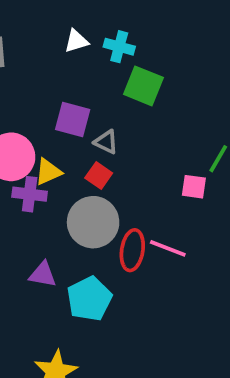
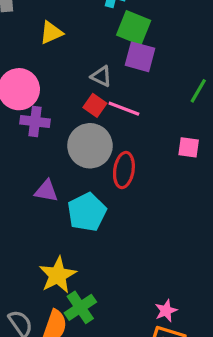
purple square: (73, 119) -> (140, 57), moved
yellow triangle: (48, 172) -> (51, 33), moved
pink square: (194, 187) -> (189, 147), moved
pink line: (168, 248) -> (124, 109), moved

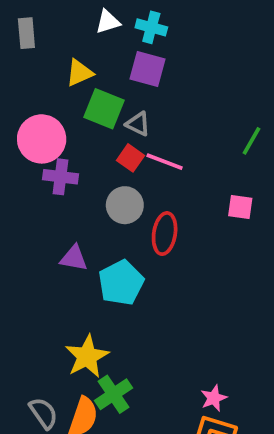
green square: (134, 28) -> (104, 109), moved
purple square: (140, 57) -> (148, 69), moved
gray circle: (90, 146) -> (125, 205), size x0.7

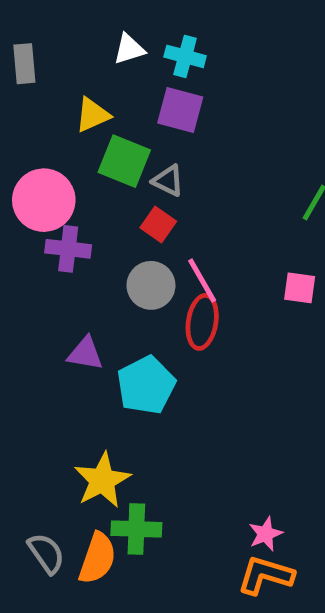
pink line: (165, 162) -> (202, 281), moved, turned 39
green cross: (113, 394) -> (136, 529), turned 36

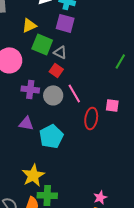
purple cross: (68, 249) -> (30, 89), moved
pink square: (300, 288) -> (112, 105), moved
red ellipse: (202, 322) -> (91, 118), moved

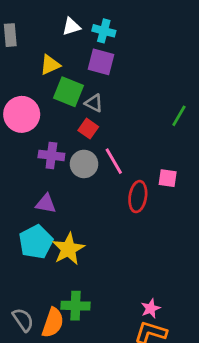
cyan pentagon: (51, 136) -> (36, 242), moved
yellow star: (33, 175) -> (68, 249), moved

